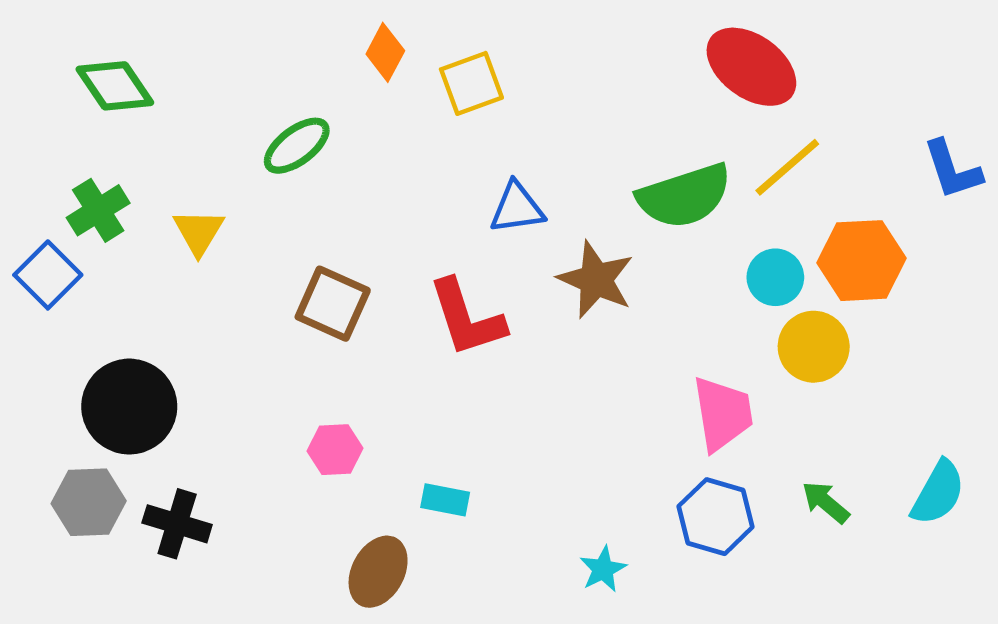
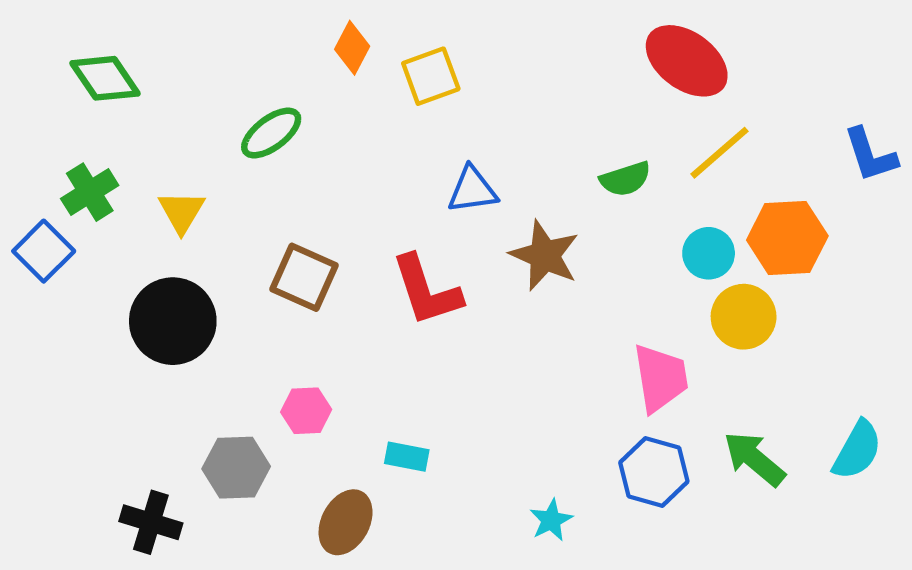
green semicircle: (684, 196) -> (625, 179), size x0.6
black circle: (129, 407) -> (173, 321), moved
gray hexagon: (89, 502) -> (236, 468), moved
green arrow: (826, 502) -> (754, 459), size x1.4
black cross: (177, 524) -> (151, 522), moved

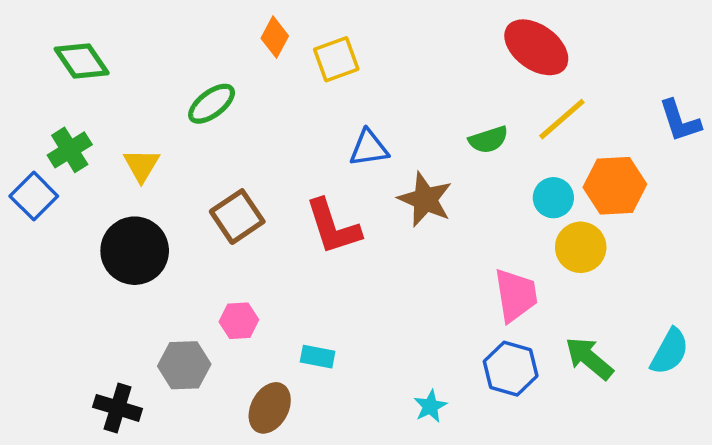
brown square: (304, 277) -> (237, 217), turned 32

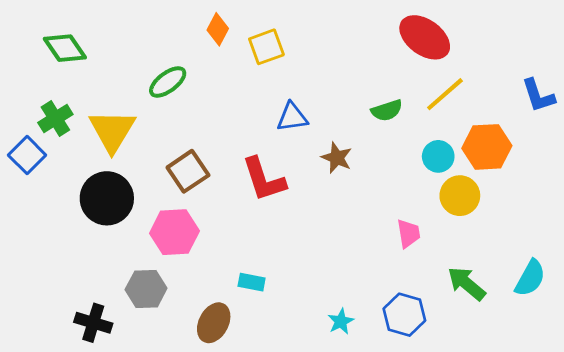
yellow triangle: (141, 165) -> (112, 131), size x1.6
brown star: (425, 199) -> (337, 158), size x0.7
pink trapezoid: (516, 295) -> (408, 233), size x0.7
pink hexagon: (239, 321) -> (174, 232), moved, size x1.6
blue hexagon: (511, 369) -> (404, 315), moved

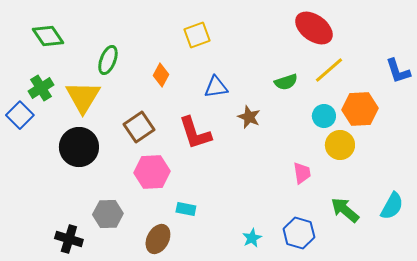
orange diamond: (218, 29) -> (161, 75), moved
green ellipse: (168, 82) -> (108, 60), moved, turned -32
pink hexagon: (174, 232) -> (152, 172), moved

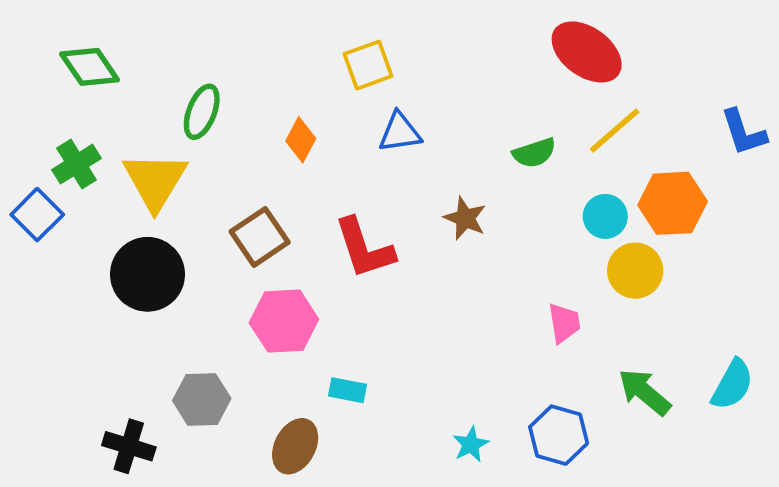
blue triangle: (216, 87) -> (400, 132), moved

